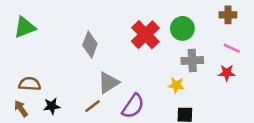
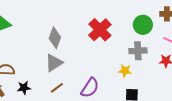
green circle: (182, 28) -> (143, 25), moved
gray triangle: (108, 83) -> (54, 63), moved

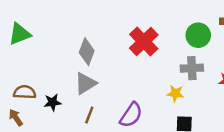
black star: (24, 88) -> (53, 102), moved
brown line: (57, 88) -> (89, 115), turned -32

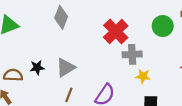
gray diamond: (87, 52) -> (61, 17), moved
gray cross: (192, 68) -> (132, 54), moved
black star: (53, 102) -> (37, 68), moved

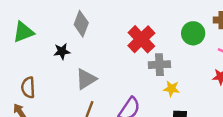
black star: (37, 68) -> (62, 51), moved
brown semicircle: (13, 75) -> (28, 87), turned -96

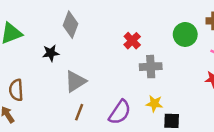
red cross: (141, 39) -> (132, 41), size x0.6
yellow star: (171, 89) -> (154, 104), moved

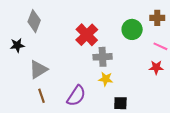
red cross: (132, 41) -> (87, 35), size x1.5
yellow star: (154, 104) -> (106, 79), moved
brown line: (79, 112) -> (41, 96), turned -40

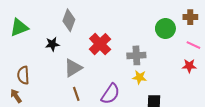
red cross: (87, 35) -> (100, 44), moved

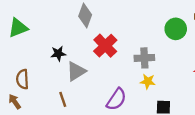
gray diamond: (69, 20) -> (85, 15), moved
black star: (52, 44) -> (58, 53), moved
brown line: (76, 94) -> (63, 99), moved

